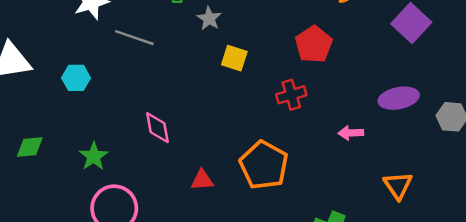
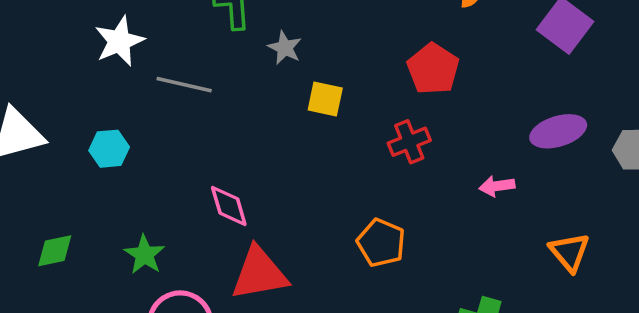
orange pentagon: (264, 165) -> (381, 243), size x0.7
red triangle: (202, 180) -> (259, 273), moved, size x1.8

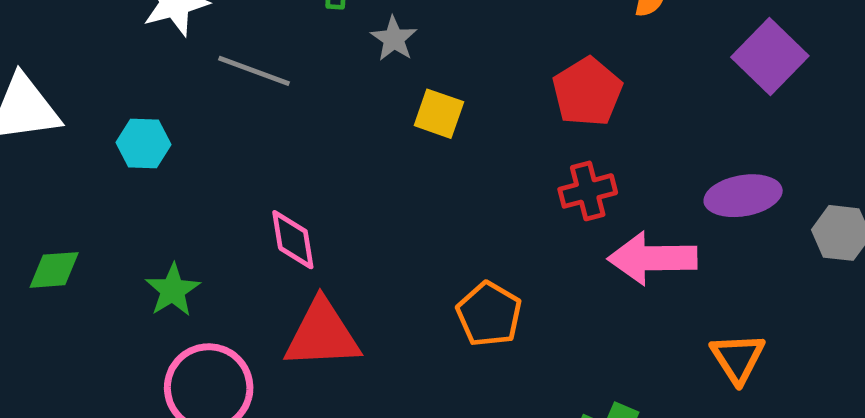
red cross: (409, 142) -> (588, 191), moved
pink arrow: (497, 186) -> (652, 258), size x1.8

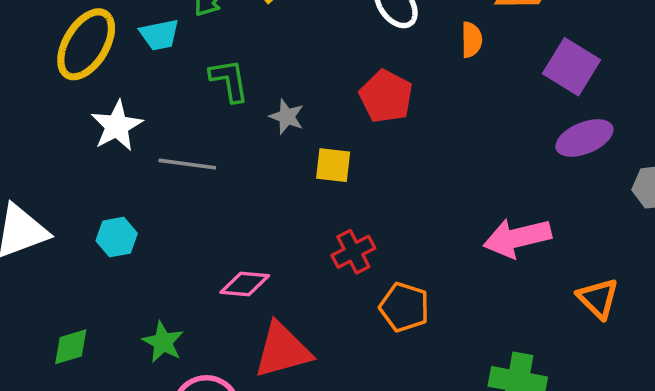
red pentagon: (587, 92) -> (386, 96), moved
red cross: (588, 191) -> (353, 252), moved
purple ellipse: (743, 196) -> (584, 138), moved
pink diamond: (293, 240) -> (245, 284), turned -63

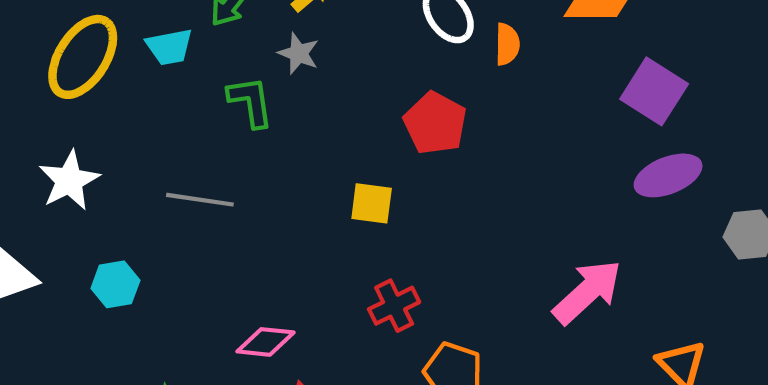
orange semicircle: (472, 40) -> (507, 44), moved
gray star: (287, 117) -> (299, 53), moved
white star: (117, 126) -> (69, 181), moved
pink arrow: (517, 238) -> (587, 292), turned 150

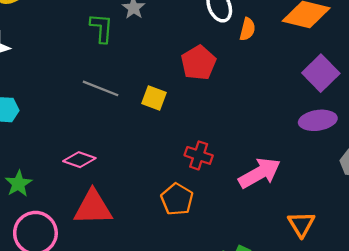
gray line: (200, 200) -> (101, 88), moved
red cross: (394, 306) -> (199, 155), moved, turned 32

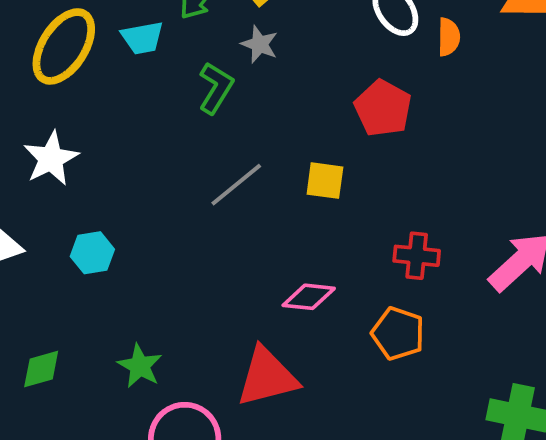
green L-shape: (102, 28) -> (216, 88), turned 40
gray line: (101, 88) -> (236, 185), turned -48
pink diamond: (79, 160) -> (309, 297), moved

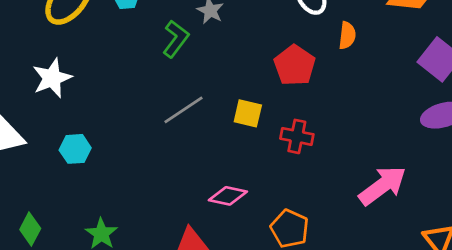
orange semicircle: (449, 37) -> (347, 35), moved
red cross: (417, 256) -> (297, 136), moved
green diamond: (41, 369) -> (30, 229), turned -52

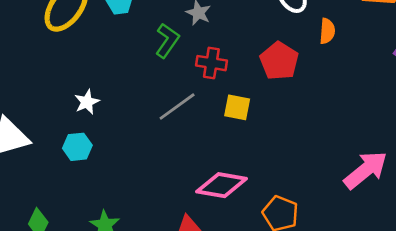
white star: (52, 78) -> (87, 102), moved, size x0.7
red cross: (297, 136) -> (211, 63), moved
pink diamond: (228, 196) -> (222, 185), size x1.4

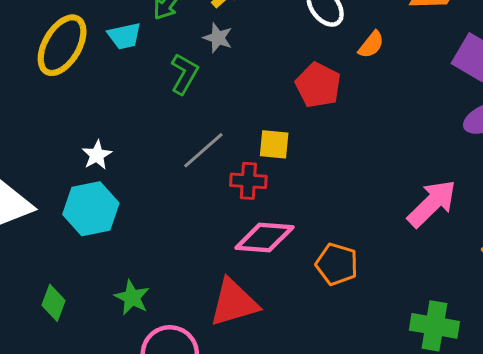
orange semicircle: (327, 31) -> (371, 45), turned 40
red cross: (211, 63) -> (248, 181), moved
cyan hexagon: (77, 147) -> (91, 209), size x1.6

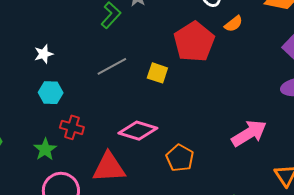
red pentagon: (318, 85) -> (194, 42), size x1.4
red cross: (248, 181) -> (72, 127), moved
cyan hexagon: (91, 209) -> (51, 93), moved, size x0.7

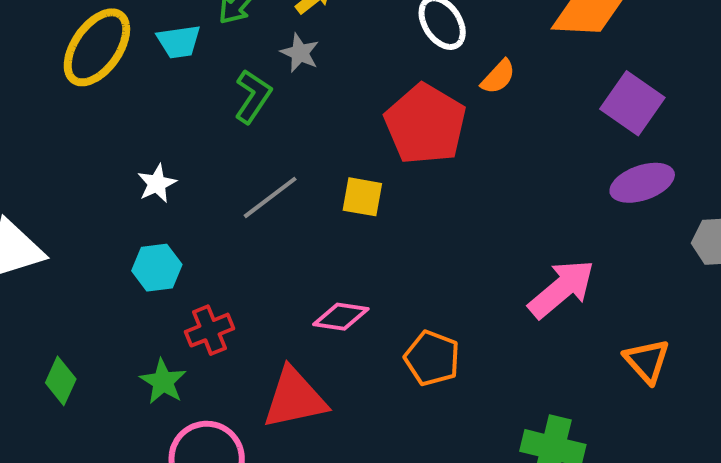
white star: (44, 54) -> (157, 183), moved
red cross: (72, 127) -> (209, 330), turned -30
pink diamond: (138, 131) -> (341, 317), size x0.7

